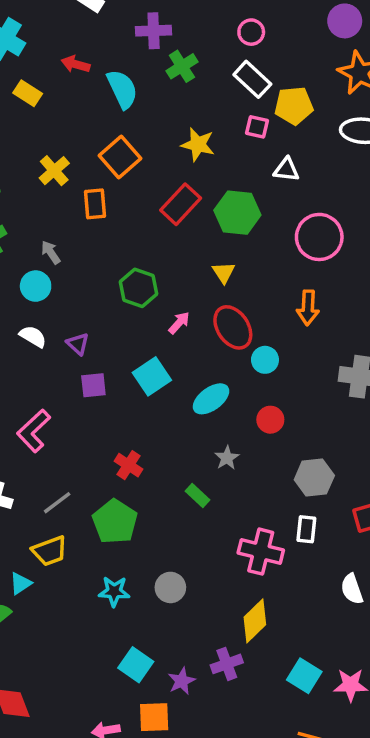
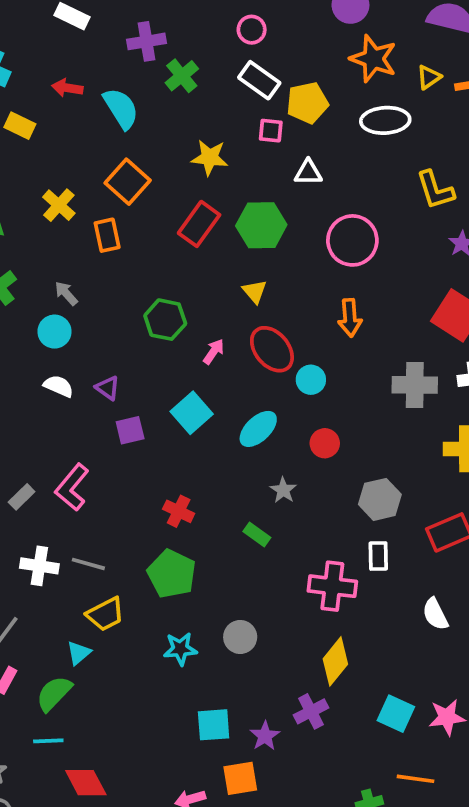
gray line: (57, 503) -> (88, 564), moved, turned 60
cyan square: (136, 665) -> (214, 725), turned -32

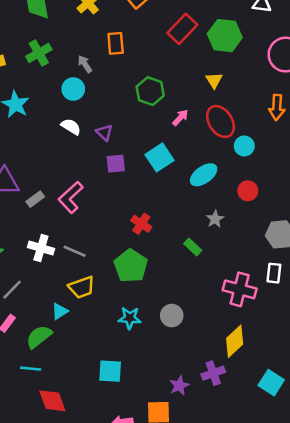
orange rectangle: (107, 235) -> (116, 43), moved
cyan square: (214, 725) -> (110, 371), moved

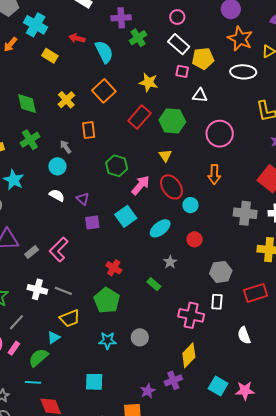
pink arrow: (180, 118) -> (141, 185), size x1.5

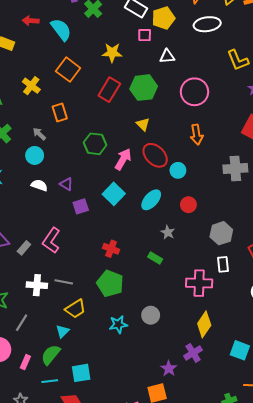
pink rectangle: (14, 348) -> (25, 362), moved
cyan square: (94, 382) -> (81, 373), moved

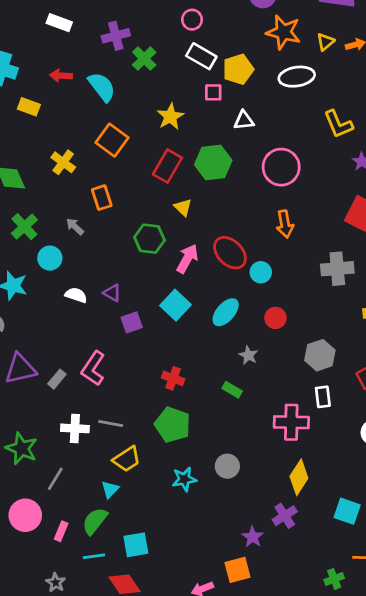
yellow star: (112, 53) -> (170, 117), turned -30
yellow triangle: (143, 124) -> (183, 207), moved
cyan circle: (35, 155) -> (50, 258), moved

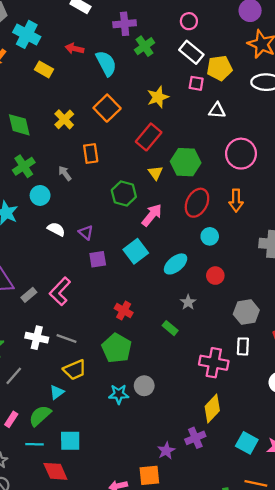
green hexagon: (213, 162) -> (186, 162), moved
red ellipse: (230, 253) -> (197, 203), moved, turned 64
gray circle: (227, 466) -> (144, 386), moved

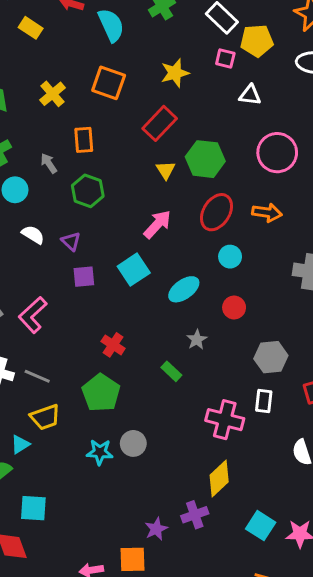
orange square: (107, 108) -> (109, 83), turned -30
green hexagon: (124, 194) -> (88, 191), moved
orange arrow: (236, 200) -> (267, 213), turned -85

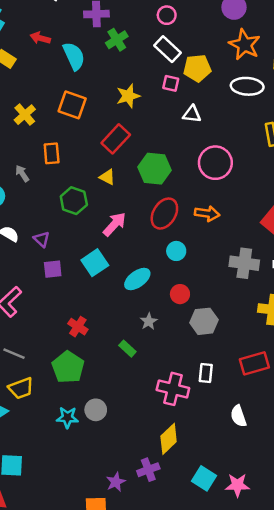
yellow triangle: (166, 170) -> (107, 177), moved, turned -30
green hexagon: (88, 191) -> (74, 201), moved
gray hexagon: (271, 357) -> (204, 321), moved

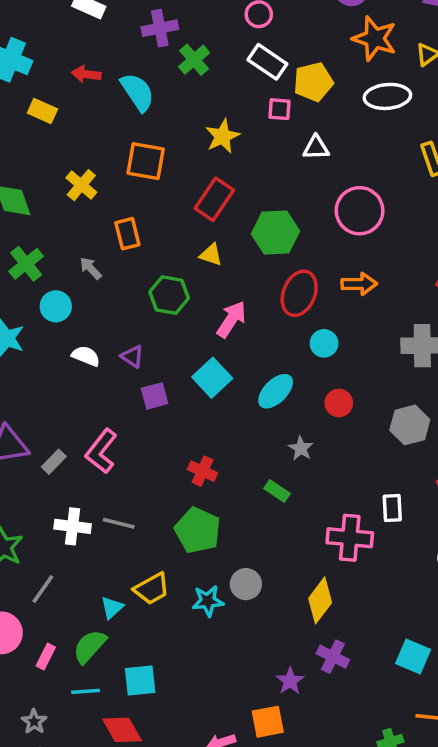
gray hexagon: (204, 321) -> (410, 425), moved
yellow trapezoid: (21, 388) -> (152, 589), moved
yellow diamond: (169, 439) -> (320, 600), moved
purple cross: (148, 470) -> (333, 657), turned -35

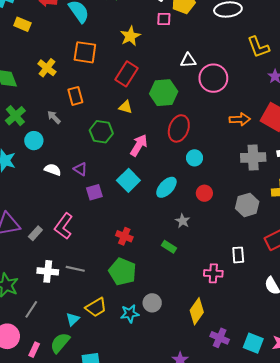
white triangle: (316, 148) -> (188, 60), moved
orange arrow: (359, 284) -> (240, 119), moved
pink cross: (350, 538) -> (213, 273), size x0.7
purple cross: (333, 657) -> (220, 338), moved

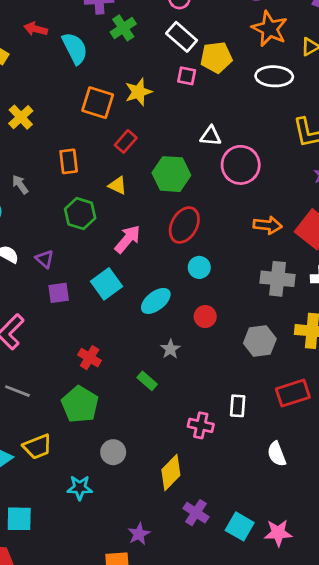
orange square: (85, 52) -> (98, 103), moved
red rectangle: (127, 74) -> (126, 141), size x0.7
orange rectangle: (75, 96) -> (69, 161), moved
cyan star: (130, 314) -> (80, 488), moved

